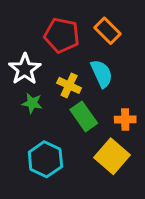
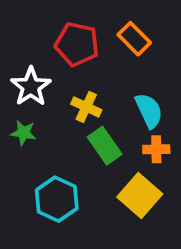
cyan semicircle: (102, 74) -> (149, 111), moved
green star: (32, 103) -> (23, 133), moved

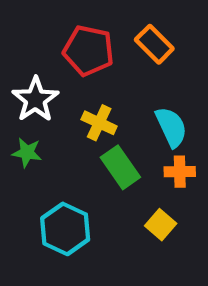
yellow square: (140, 195) -> (161, 225), size x0.6

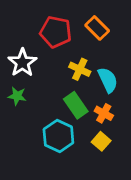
yellow cross: (99, 123) -> (80, 69), moved
orange cross: (180, 172) -> (104, 113), moved, turned 30
cyan hexagon: (65, 229) -> (58, 136), moved

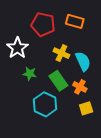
orange rectangle: (97, 28) -> (75, 21), turned -30
green star: (17, 96) -> (30, 74), moved
yellow square: (101, 141) -> (86, 108), moved, turned 32

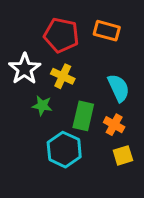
yellow cross: (61, 53) -> (63, 76), moved
green rectangle: (58, 81) -> (83, 116), turned 48

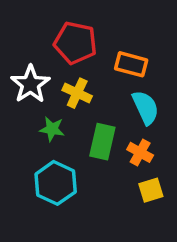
orange rectangle: (107, 31) -> (131, 64), moved
cyan hexagon: (64, 150) -> (56, 183), moved

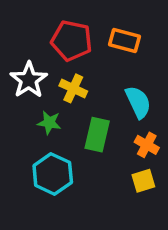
orange rectangle: (131, 64) -> (125, 41), moved
orange cross: (140, 152) -> (147, 145), moved

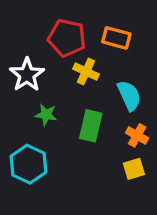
yellow cross: (73, 88) -> (86, 72), moved
cyan hexagon: (53, 174) -> (28, 164), moved

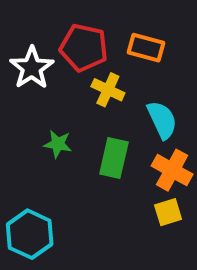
white star: (27, 75) -> (32, 68), moved
orange cross: (137, 135) -> (172, 170), size x1.4
cyan hexagon: (28, 164) -> (30, 234), moved

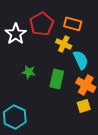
red pentagon: (84, 48) -> (42, 24), turned 30
yellow cross: (108, 90) -> (64, 44), moved

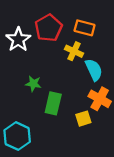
green rectangle: (57, 79) -> (53, 103), moved
yellow square: (84, 106) -> (83, 119), moved

